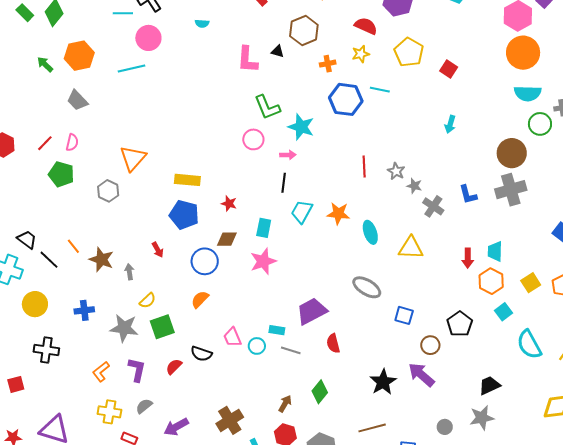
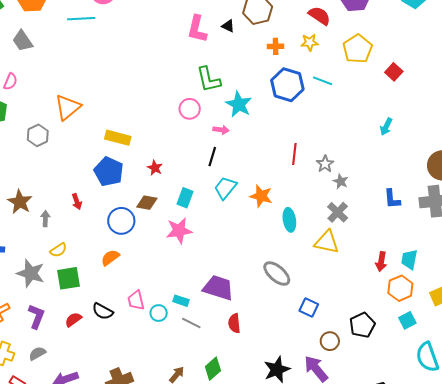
gray cross: (433, 206) -> (338, 212), moved
purple trapezoid: (312, 311) -> (218, 288), turned 36

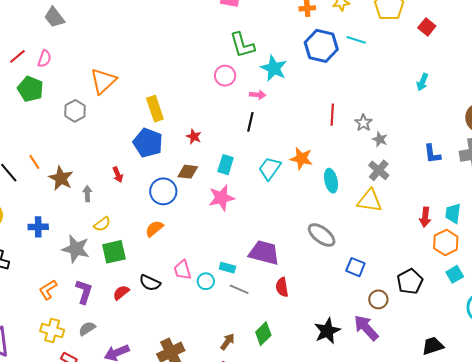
yellow rectangle: (118, 138) -> (155, 109), turned 60
cyan trapezoid: (225, 188) -> (270, 168), moved

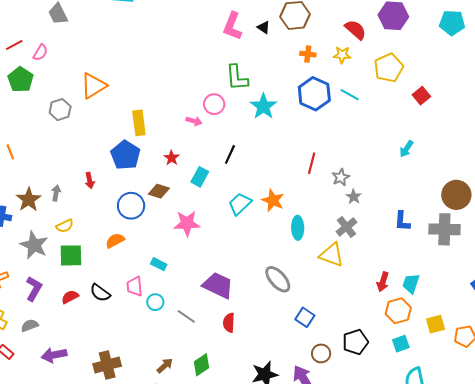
pink arrow: (258, 95) -> (194, 121), moved
cyan rectangle: (226, 165) -> (200, 177), moved
brown star: (61, 178) -> (29, 200), moved
cyan rectangle: (227, 268) -> (159, 264), moved

